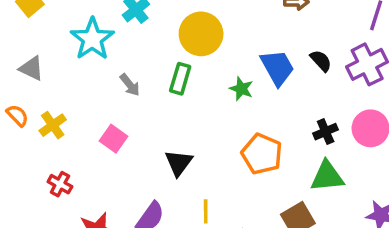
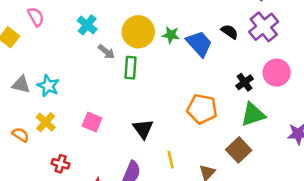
cyan star: (92, 39) -> (48, 86), moved, size x0.7
gray arrow: (130, 85) -> (106, 52), moved
green star: (241, 89) -> (171, 35), moved
orange semicircle: (17, 115) -> (20, 135), moved

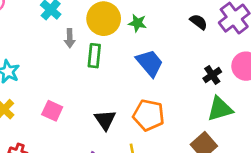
blue trapezoid: (199, 44) -> (150, 63), moved
gray arrow: (106, 52) -> (70, 38), turned 48
orange pentagon: (202, 109) -> (149, 115), moved

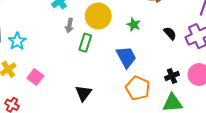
green star: (137, 23) -> (134, 25), moved
pink square: (52, 111) -> (35, 77), moved
orange pentagon: (149, 115) -> (138, 88), moved

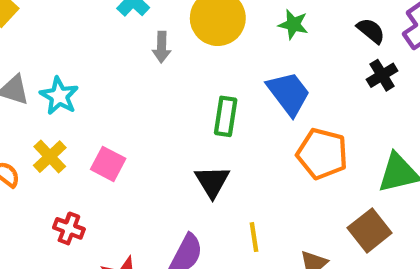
green rectangle: (85, 43) -> (226, 116), moved
black cross: (172, 76) -> (382, 75), moved

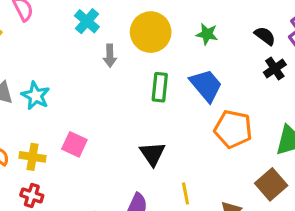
green rectangle: (226, 116) -> (160, 87), moved
yellow cross: (50, 157) -> (33, 157), moved, turned -35
red cross: (69, 228) -> (32, 195), moved

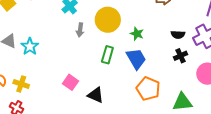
green star: (207, 34) -> (137, 34), moved
black semicircle: (265, 36) -> (178, 35), turned 136
pink square: (74, 144) -> (70, 82), moved
black triangle: (152, 154) -> (96, 95), turned -42

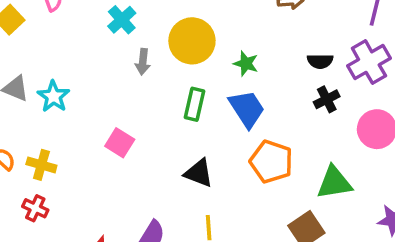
pink square: (70, 82) -> (120, 143), moved
black triangle: (96, 95) -> (199, 173), moved

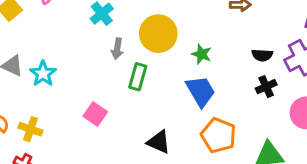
green rectangle: (194, 104) -> (138, 77), moved

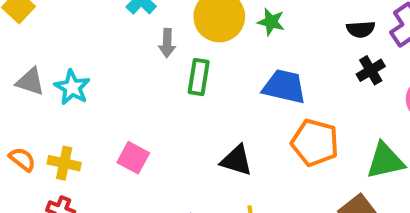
green star: (201, 54) -> (271, 22), moved
blue trapezoid: (201, 91) -> (284, 87), turned -40
pink square: (95, 114) -> (133, 158), moved

